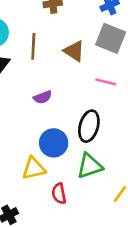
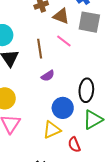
brown line: (33, 46) -> (40, 49), moved
brown triangle: (74, 51) -> (61, 16), moved
pink line: (106, 82) -> (64, 41), moved, turned 35

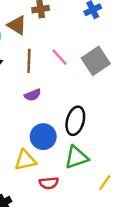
brown triangle: (61, 16) -> (17, 25), moved
gray square: (89, 22) -> (96, 61), moved, turned 35
red semicircle: (74, 145) -> (49, 183), turned -84

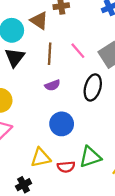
black ellipse: (75, 121) -> (93, 87), moved
green triangle: (76, 157) -> (90, 157), moved
yellow triangle: (25, 160) -> (41, 158), moved

